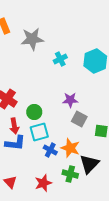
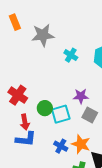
cyan cross: (60, 59) -> (71, 55), turned -32
cyan square: (39, 132) -> (61, 114), moved

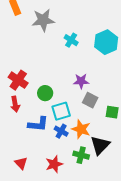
cyan square: (61, 114) -> (61, 111), moved
red arrow: (25, 122) -> (15, 104), moved
blue L-shape: (26, 139) -> (38, 124), moved

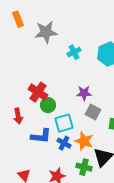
cyan cross: (71, 40) -> (74, 52), turned 32
red cross: (18, 80) -> (38, 92), moved

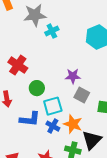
cyan cross: (74, 52) -> (52, 31), moved
red cross: (38, 92) -> (18, 65), moved

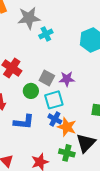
gray square: (82, 95) -> (47, 78), moved
cyan square: (53, 106) -> (54, 100), moved
blue cross: (53, 126) -> (55, 119), moved

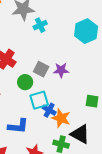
cyan square: (54, 100) -> (39, 100), moved
blue L-shape: (24, 122) -> (18, 126), moved
black triangle: (86, 143) -> (80, 134), turned -45

